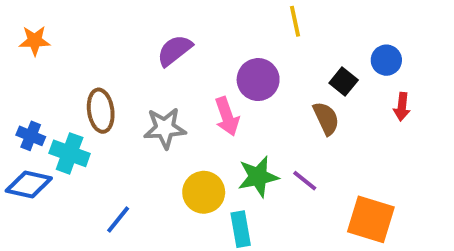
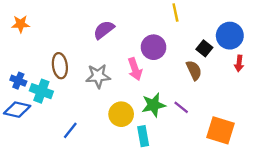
blue circle: (386, 60) -> (230, 36), size x1.5

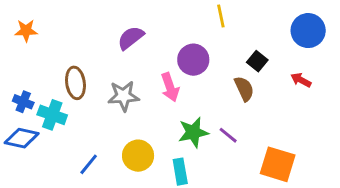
blue circle: (230, 36) -> (308, 31), moved
red arrow: (239, 63) -> (301, 80), turned 112
yellow circle: (121, 114) -> (138, 156), moved

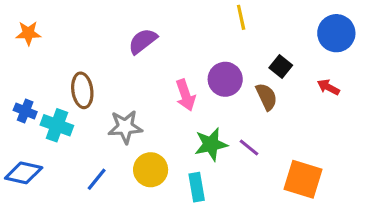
purple circle: (193, 60) -> (225, 79), moved
gray star: (123, 96) -> (125, 127), moved
blue diamond: (22, 138) -> (24, 173), moved

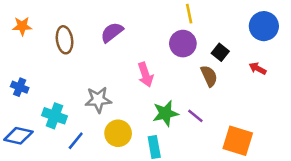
purple circle: (225, 79) -> (183, 44), moved
brown ellipse: (82, 90) -> (65, 40), moved
cyan cross: (57, 125) -> (55, 116), moved

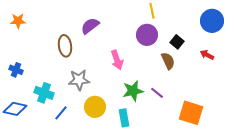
brown ellipse: (65, 40) -> (65, 46), moved

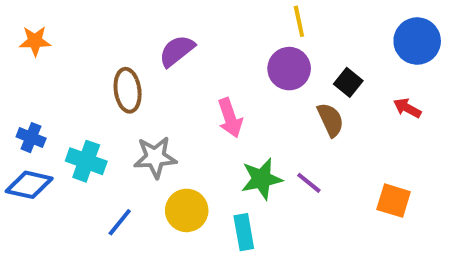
cyan cross: (44, 93) -> (86, 161), moved
blue diamond: (15, 109) -> (29, 185), moved
orange square: (191, 113) -> (394, 201), moved, size x0.7

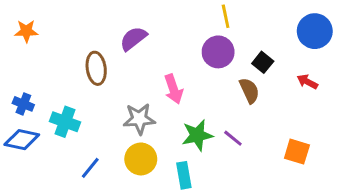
gray star: (155, 157) -> (139, 119), moved

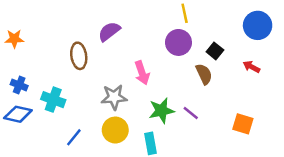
orange star: (26, 31) -> (14, 39), moved

